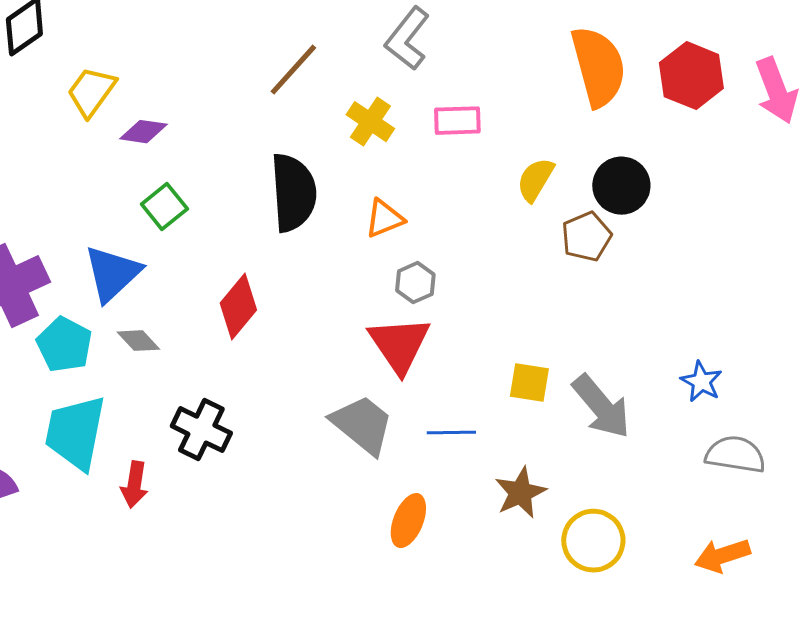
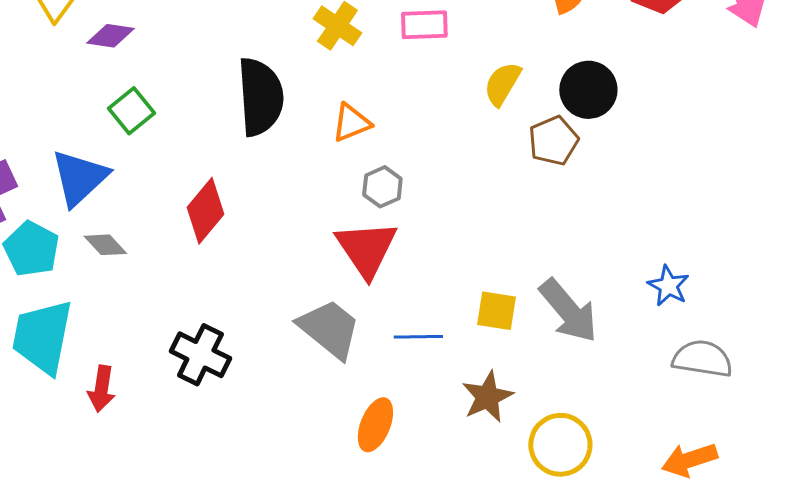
yellow square: (529, 383) -> (496, 311), moved
black cross: (201, 430) -> (200, 355), moved

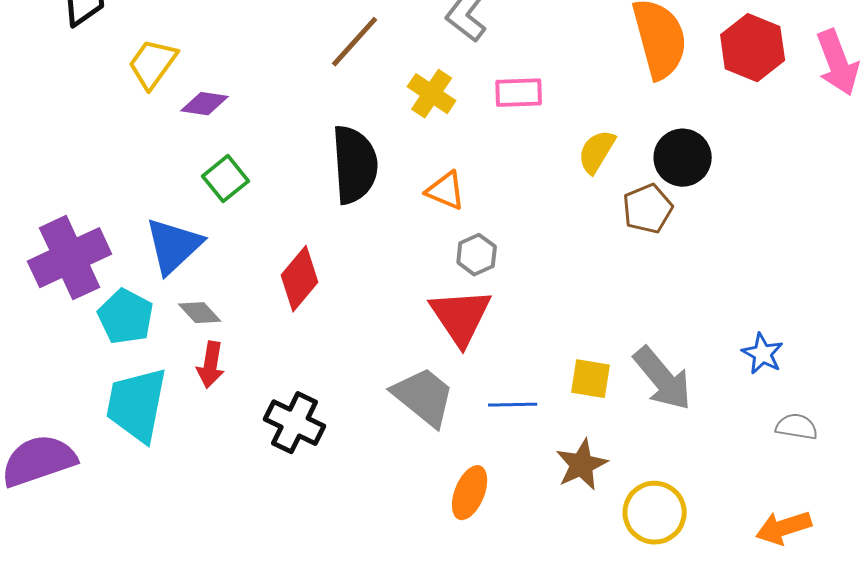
orange triangle: (351, 123) -> (446, 191), turned 45
gray semicircle: (702, 359) -> (797, 427), size x0.7
red arrow: (101, 389) -> (211, 365), moved

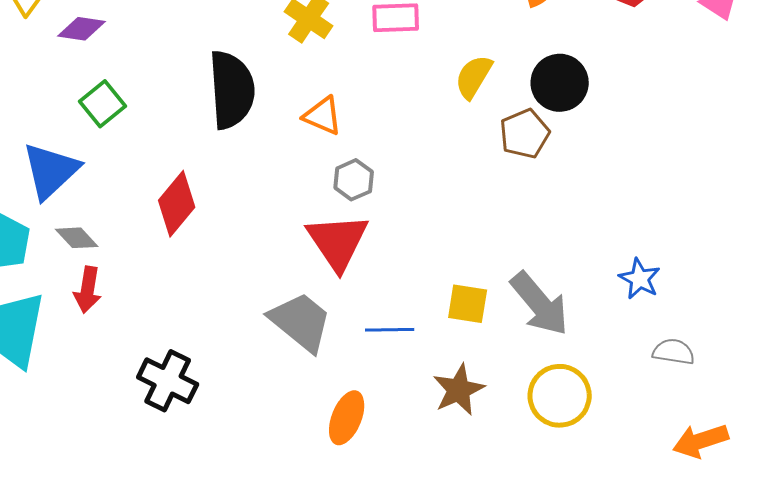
black cross: (295, 423) -> (168, 381), moved
yellow circle: (655, 513) -> (560, 396), moved
orange arrow: (784, 528) -> (701, 441), moved

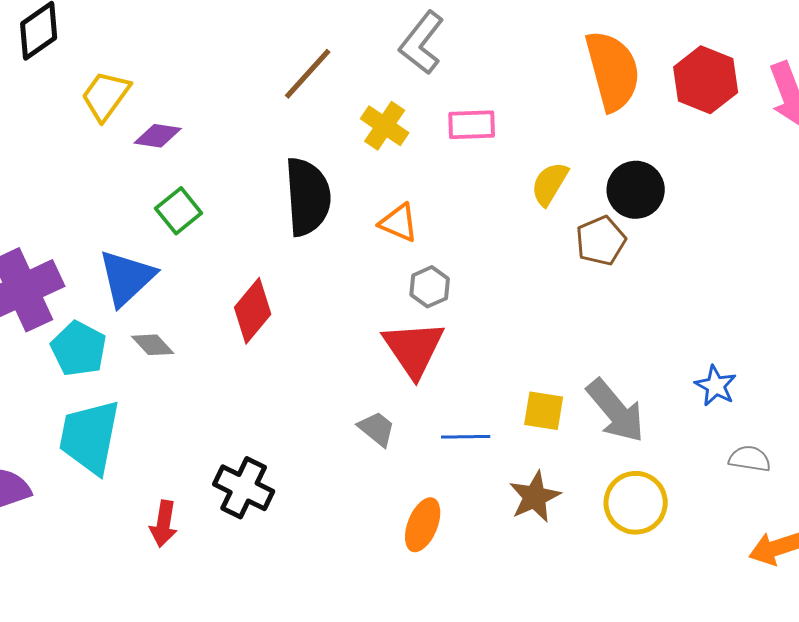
red arrow: (88, 290) -> (164, 524), moved
gray trapezoid: (301, 322) -> (377, 429), size x0.6

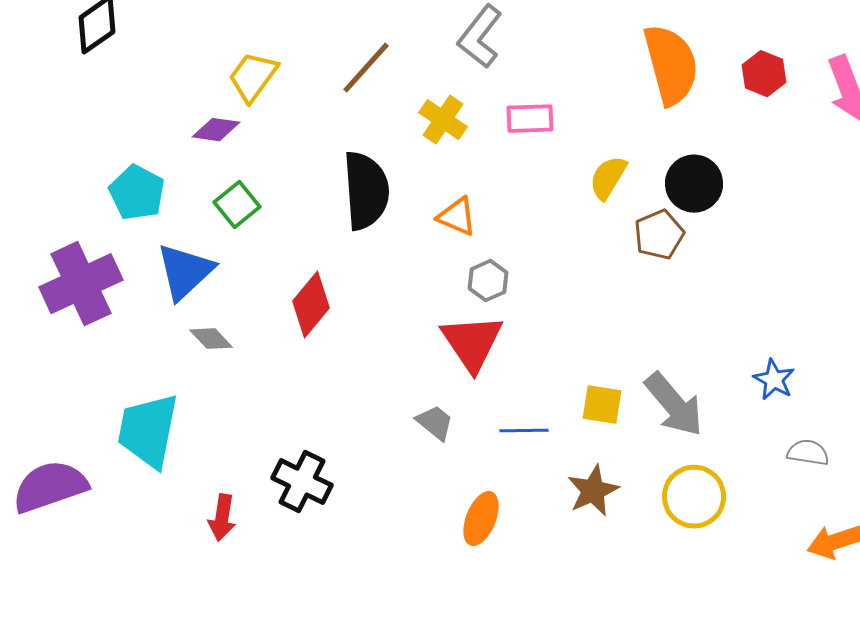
red hexagon: (706, 80) -> (764, 74), size x0.7
yellow trapezoid: (106, 96) -> (253, 77), moved
cyan pentagon: (79, 349) -> (137, 193), moved

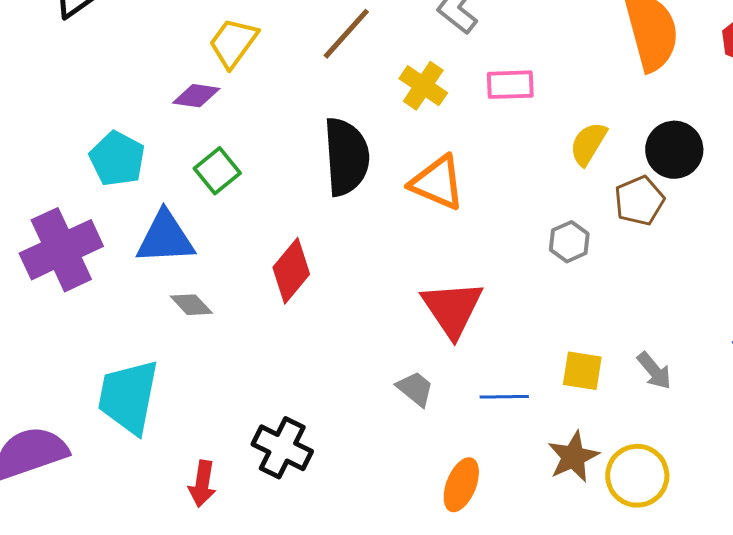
orange triangle: (457, 217) -> (437, 183), size x1.4
blue triangle: (185, 272) -> (165, 238), turned 40
gray hexagon: (488, 281) -> (569, 242), moved
gray arrow: (674, 405) -> (654, 371), size x0.6
yellow circle: (694, 497) -> (637, 476), moved

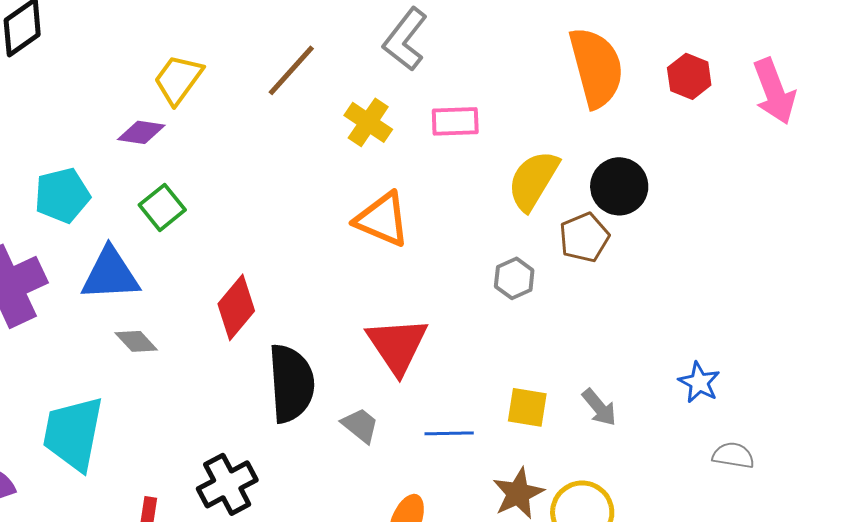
yellow semicircle: (588, 144) -> (533, 180), size x1.4
black semicircle: (346, 157) -> (291, 383), moved
cyan pentagon: (117, 159) -> (62, 195), turned 30
black cross: (282, 448) -> (227, 484), turned 36

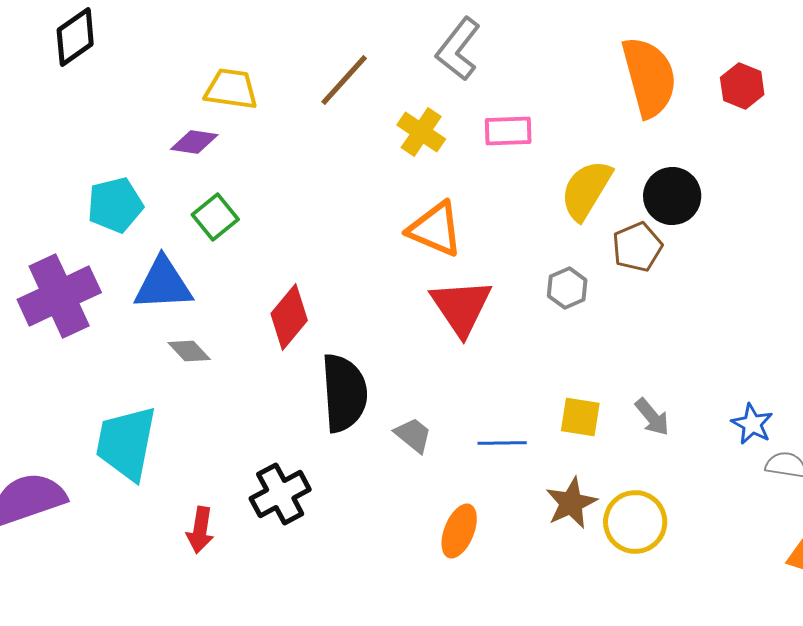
yellow trapezoid: (178, 79) -> (231, 89), turned 62
red triangle: (397, 345) -> (461, 307), moved
blue star: (699, 382) -> (752, 424), moved

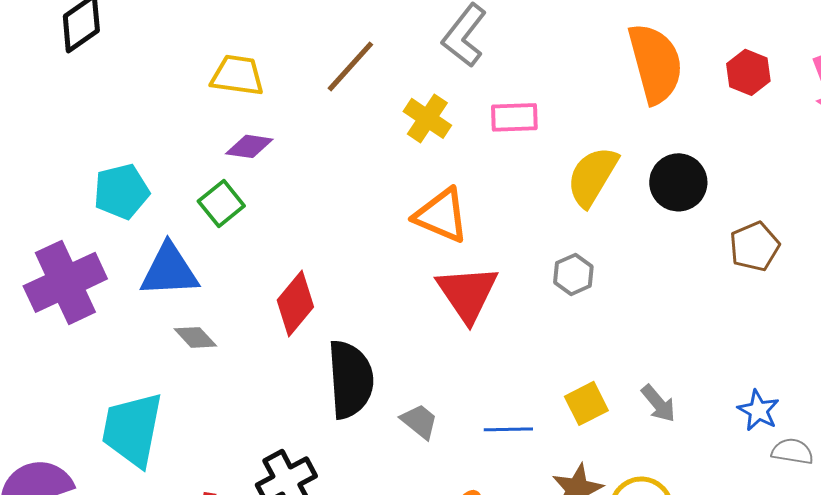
purple diamond: (194, 142) -> (249, 146), moved
brown pentagon: (637, 247) -> (754, 246), moved
yellow square: (580, 417) -> (586, 403), turned -36

